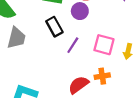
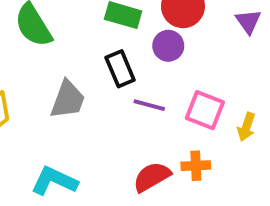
gray trapezoid: (16, 38) -> (68, 100), moved
purple line: (73, 45) -> (149, 105), turned 66

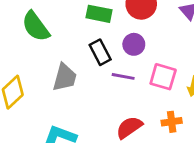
purple circle: (168, 46) -> (134, 44), moved
orange cross: (196, 166) -> (172, 122), moved

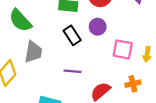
purple line: (123, 76) -> (72, 71), moved
gray trapezoid: (65, 77) -> (33, 52), moved

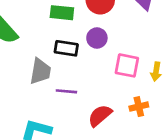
black rectangle: (72, 35) -> (66, 48), turned -48
gray trapezoid: (33, 52) -> (40, 71), moved

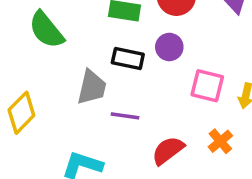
orange cross: (139, 107) -> (220, 141), turned -30

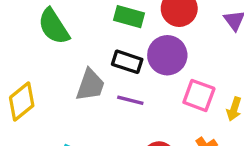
purple circle: (169, 47) -> (167, 55), size x1.5
purple line: (125, 116) -> (130, 100), moved

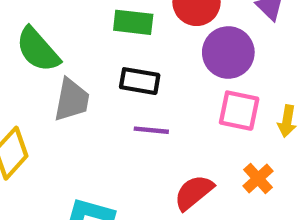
purple circle: (167, 55) -> (228, 52), moved
gray trapezoid: (90, 85) -> (72, 100), moved

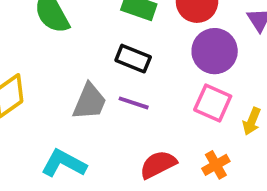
gray trapezoid: (72, 100) -> (89, 102), moved

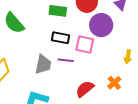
pink square: (213, 103) -> (85, 45), moved

